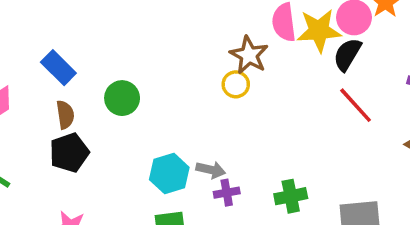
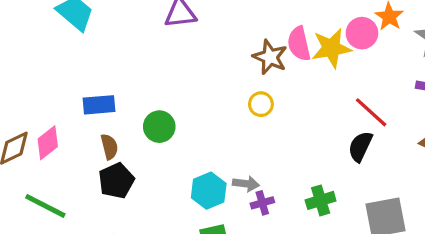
black semicircle: (347, 54) -> (360, 146), moved
brown star: (249, 55) -> (270, 57), moved
blue rectangle: (58, 68) -> (99, 105), turned -44

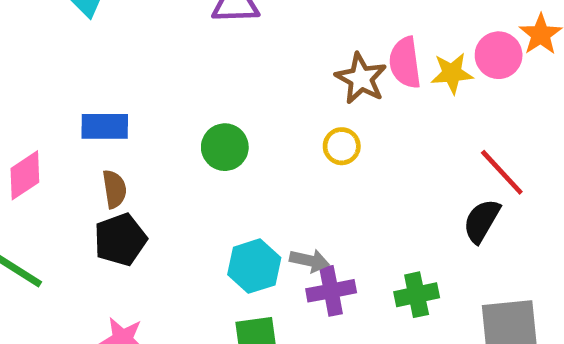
yellow star: (331, 48) -> (452, 73), size x0.7
green circle: (159, 127) -> (225, 147), moved
purple cross: (262, 203) -> (331, 291), size x1.4

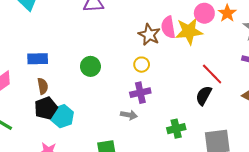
pink circle: (499, 55) -> (204, 13), moved
yellow star: (452, 73) -> (189, 31), size x1.5
cyan hexagon: (254, 266) -> (62, 116), moved
purple cross: (331, 291) -> (140, 93), moved

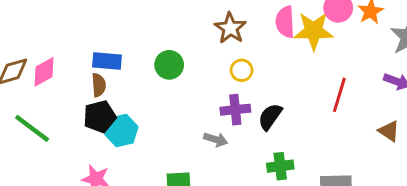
brown star: (149, 35) -> (230, 28), moved
blue rectangle: (38, 59) -> (107, 61), moved
red line: (212, 74) -> (339, 95), turned 55
black semicircle: (204, 95) -> (270, 117), moved

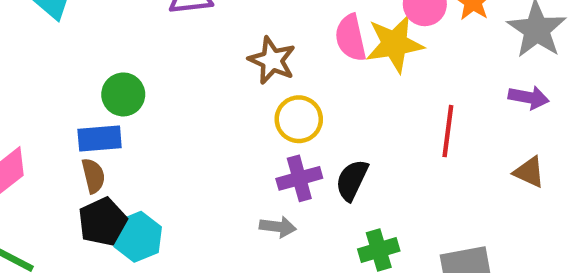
green circle: (169, 65) -> (123, 94), moved
yellow circle: (242, 70) -> (299, 119), size x1.4

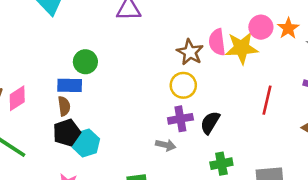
brown star: (272, 60) -> (190, 52), moved

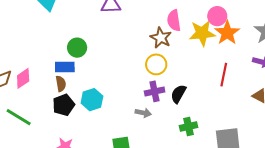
orange star: (288, 28) -> (227, 33), moved, size x1.4
pink semicircle: (217, 42) -> (174, 20), moved
cyan hexagon: (86, 143) -> (92, 100), moved

